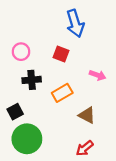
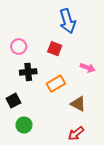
green circle: (27, 139) -> (24, 125), size x0.6

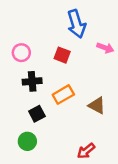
pink arrow: (88, 68) -> (105, 48), moved
black square: (13, 101) -> (37, 114), moved
brown triangle: (78, 104) -> (97, 105), moved

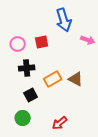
red square: (62, 55) -> (42, 42), moved, turned -32
brown triangle: (97, 105) -> (76, 79), moved
red arrow: (86, 151) -> (60, 123), moved

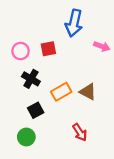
blue arrow: (64, 20) -> (74, 23), turned 30
black cross: (27, 68) -> (31, 79), turned 35
red arrow: (60, 123) -> (80, 132), moved, turned -84

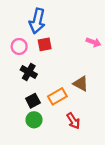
blue arrow: (74, 23) -> (37, 21), moved
orange rectangle: (61, 92) -> (57, 96), moved
green circle: (26, 137) -> (34, 120), moved

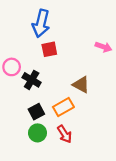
pink circle: (19, 46) -> (12, 67), moved
brown triangle: (81, 84) -> (81, 85), moved
red arrow: (73, 121) -> (65, 134), moved

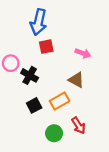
pink arrow: (103, 47) -> (83, 53), moved
green circle: (37, 133) -> (54, 133), moved
red arrow: (65, 134) -> (79, 125), moved

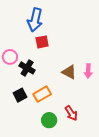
pink arrow: (83, 53) -> (88, 71), moved, turned 72
orange rectangle: (60, 101) -> (42, 94), moved
black square: (34, 105) -> (20, 95), moved

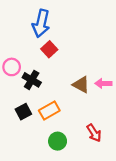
red square: (42, 42) -> (49, 49), turned -32
pink arrow: (88, 71) -> (103, 83), turned 88
red arrow: (71, 113) -> (94, 133), moved

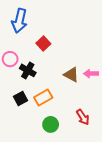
blue arrow: (41, 23) -> (19, 21), moved

